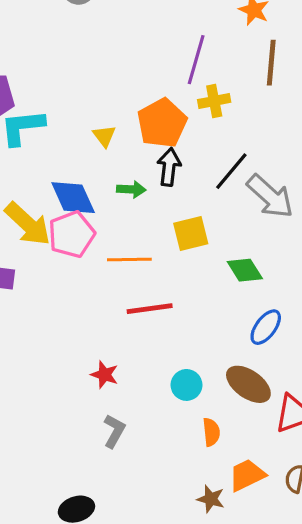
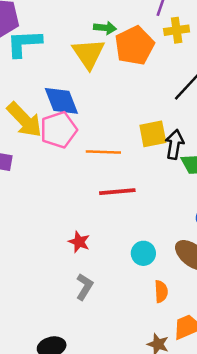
yellow triangle: (104, 136) -> (88, 54), size x1.8
black arrow: (169, 167) -> (174, 144), moved
green arrow: (131, 189) -> (105, 28), moved

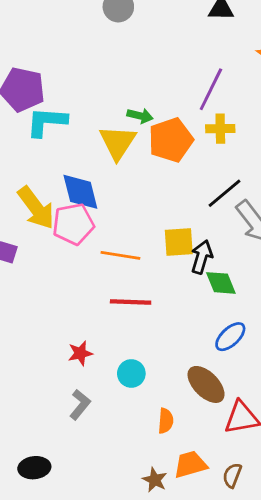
red star: (79, 242) -> (80, 353), turned 30
cyan circle: (143, 253) -> (131, 373), moved

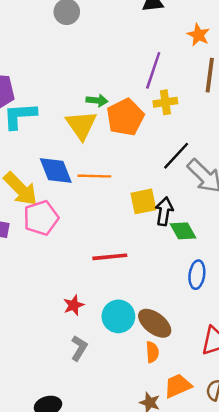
pink pentagon: (73, 224) -> (41, 218), moved
orange line: (120, 255) -> (94, 176), moved
blue ellipse: (230, 337) -> (197, 275), turned -32
cyan circle: (131, 373) -> (118, 316), size x1.4
brown ellipse: (206, 384) -> (155, 323), moved

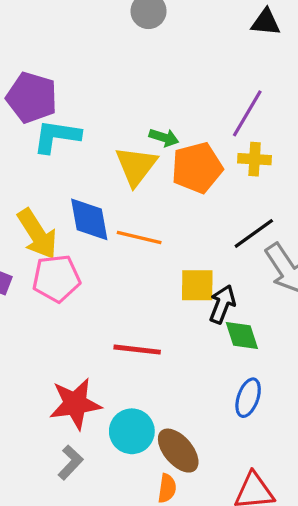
red star: (74, 305) -> (75, 404), size x1.8

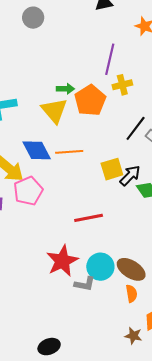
black arrow: (222, 304) -> (130, 176), turned 40
gray L-shape: (70, 462) -> (85, 284), moved, turned 75

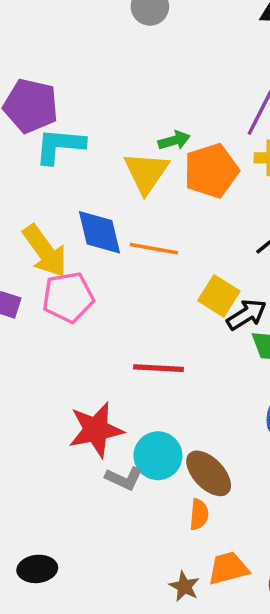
green arrow: (65, 89) -> (174, 140), turned -30
yellow square: (112, 169) -> (219, 296), turned 35

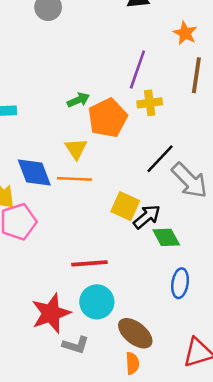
yellow triangle: (146, 172) -> (76, 149), moved, size x0.7
cyan circle: (158, 456) -> (97, 302), moved

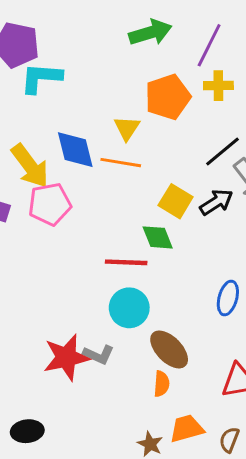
green arrow: (78, 100) -> (150, 33), moved, size x1.6
black arrow: (147, 217) -> (216, 202), moved
green diamond: (166, 237) -> (158, 237), moved
red star: (51, 313) -> (66, 357), moved

